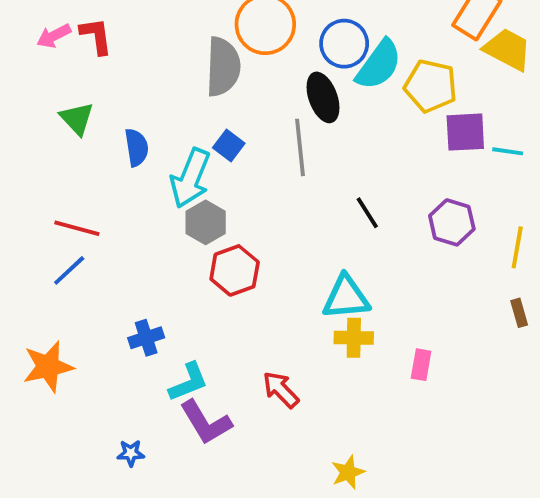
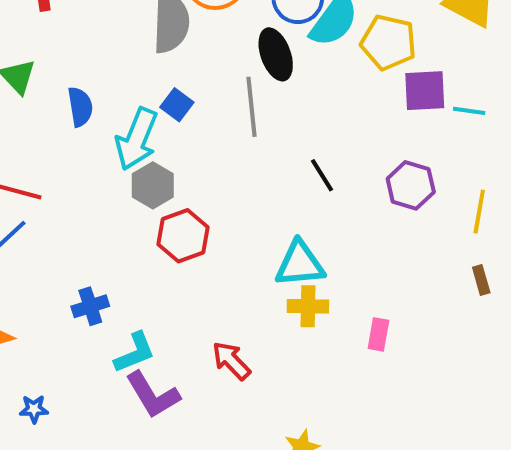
blue star: (131, 453) -> (34, 409), moved

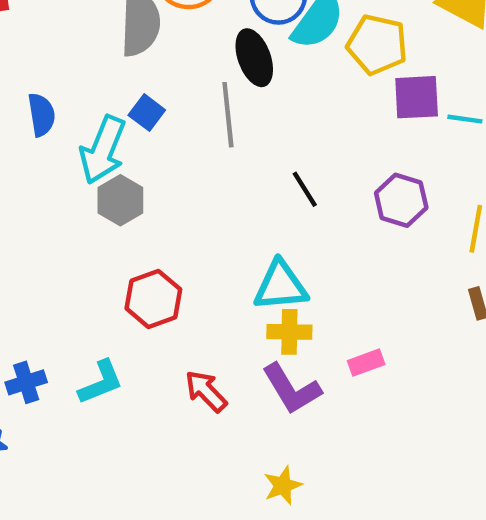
red hexagon: (183, 236) -> (153, 299), moved
blue cross: (90, 306) -> (26, 382), moved
pink rectangle: (378, 334) -> (366, 363), turned 60
purple L-shape: (153, 395) -> (292, 389), moved

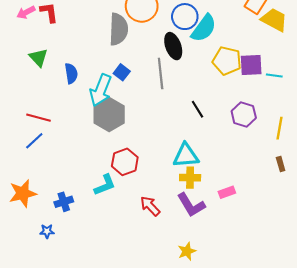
yellow pentagon: (377, 45) -> (227, 61), moved
gray hexagon: (120, 200) -> (109, 114), size x1.4
cyan L-shape: (101, 382) -> (105, 185), moved

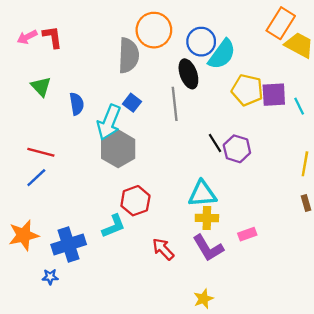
cyan line: (274, 76) -> (299, 106), turned 56
purple hexagon: (244, 114) -> (237, 149), moved
blue cross: (64, 202) -> (69, 245), size x1.6

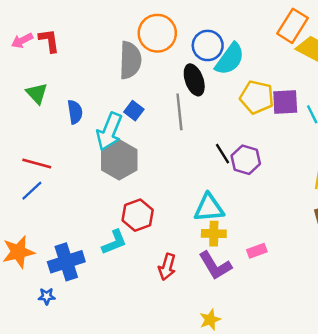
red arrow: (163, 249) -> (167, 267), turned -120

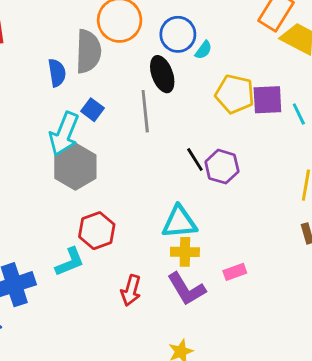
cyan semicircle: (230, 59) -> (203, 50), size x0.5
blue semicircle: (75, 112) -> (57, 73), moved

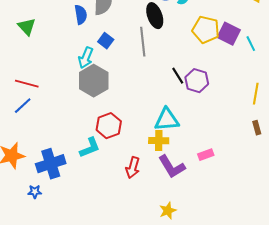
purple square: (267, 100) -> (229, 34), turned 30
cyan arrow: (64, 134) -> (86, 58), size x0.7
yellow cross: (185, 252) -> (159, 141), moved

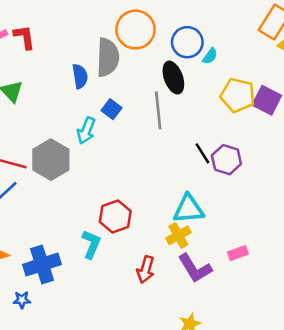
gray hexagon: (94, 81) -> (51, 160), moved
yellow cross: (159, 141) -> (178, 235), turned -30
cyan L-shape: (90, 148) -> (91, 244), turned -45

